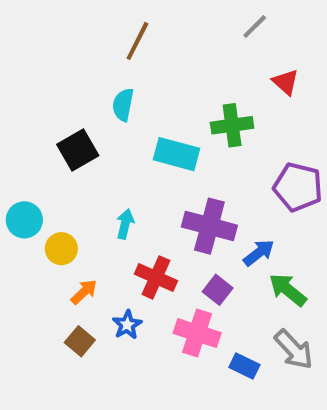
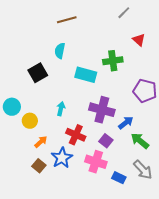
brown line: (137, 41) -> (67, 20), turned 48
blue star: (127, 325) -> (62, 158), size x1.5

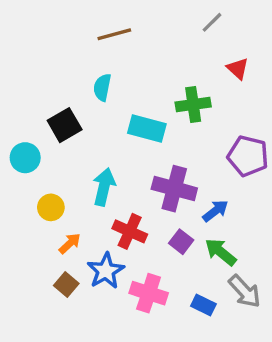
cyan circle: (12, 107) -> (25, 158), moved
cyan arrow: (61, 109) -> (104, 187), size x1.5
green arrow: (140, 141) -> (221, 252), moved
pink cross: (96, 162) -> (149, 293), moved

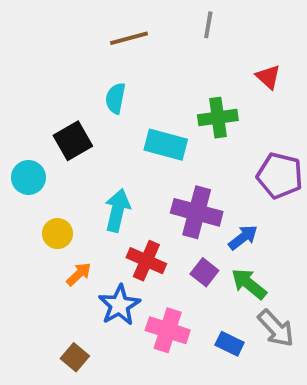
gray line: (212, 22) -> (208, 25), moved, turned -35
brown square: (66, 285) -> (75, 357), moved

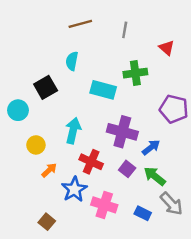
gray line: (208, 25) -> (125, 30), moved

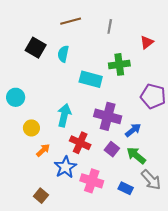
red triangle: (167, 48) -> (147, 42), turned 40
black square: (46, 87) -> (36, 48), moved, turned -30

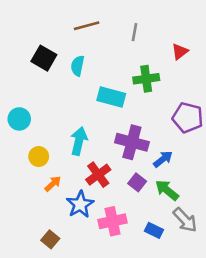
red cross: (80, 143) -> (98, 175), turned 30
pink cross: (92, 181) -> (112, 221), turned -30

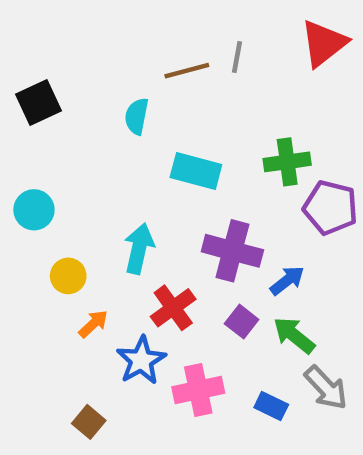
brown line: (87, 26) -> (187, 71), moved
red triangle: (180, 52) -> (324, 43), moved, size x1.6
black square: (44, 58) -> (39, 103), moved, turned 35
green cross: (146, 79) -> (287, 162), moved

